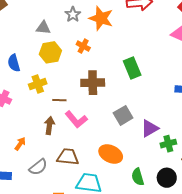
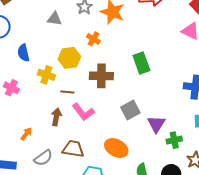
yellow hexagon: (50, 52) -> (69, 58), moved
yellow cross: (38, 84) -> (46, 75), turned 36
purple triangle: (150, 128) -> (156, 124), turned -30

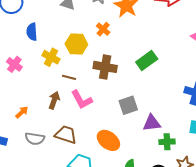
green rectangle: (141, 63) -> (147, 61), turned 65
purple triangle: (156, 124) -> (152, 123), turned 42
gray semicircle: (43, 158) -> (35, 139), turned 36

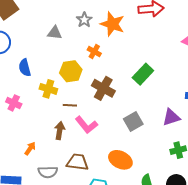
brown cross: (105, 67) -> (103, 88), turned 30
purple triangle: (152, 123) -> (171, 117), moved

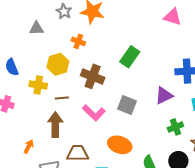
gray square: (133, 121) -> (127, 105), turned -30
pink L-shape: (86, 125) -> (94, 113), moved
brown arrow: (60, 131) -> (55, 125), size x1.4

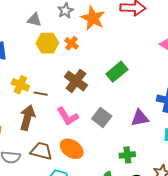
yellow hexagon: (58, 64) -> (47, 43), moved
yellow cross: (38, 85) -> (20, 85), moved
green cross: (175, 127) -> (127, 155), moved
orange ellipse: (120, 145) -> (72, 149), moved

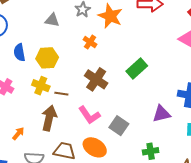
yellow hexagon: (47, 43) -> (47, 58), moved
gray square: (102, 117) -> (119, 126), moved

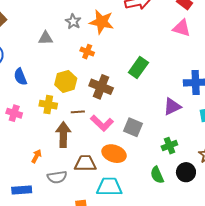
yellow hexagon: (47, 58) -> (66, 81), moved
brown line: (61, 94) -> (78, 112), moved

